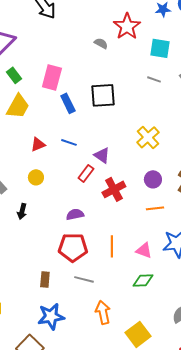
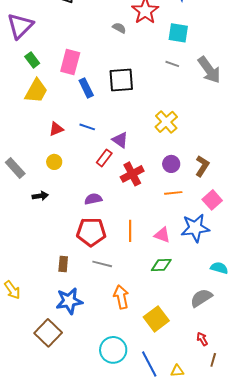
black arrow: (22, 211) -> (40, 196), turned -112

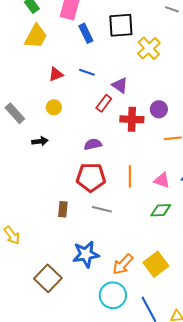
yellow cross: (166, 122) -> (149, 48), moved
purple circle: (171, 164) -> (159, 109), moved
red cross: (132, 174) -> (132, 119), turned 30
orange arrow: (121, 297) -> (123, 264), moved, turned -125
blue star: (69, 301) -> (86, 254), moved

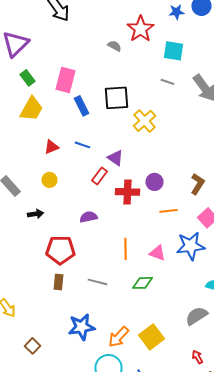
red pentagon: (91, 177) -> (60, 250), moved
green diamond: (161, 210) -> (142, 283), moved
brown square: (48, 278) -> (32, 346), moved, size x0.6

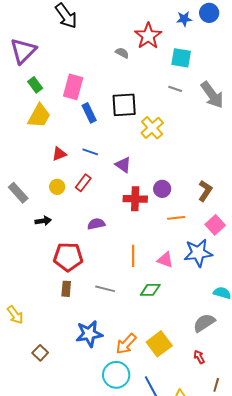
red rectangle: (100, 176) -> (83, 183), moved
red arrow: (198, 357) -> (199, 357), moved

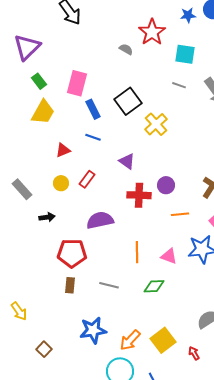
black square: (124, 105) -> (128, 101), turned -32
blue line: (90, 152) -> (93, 137), moved
purple semicircle: (96, 224) -> (100, 220), size x1.5
red arrow: (199, 357) -> (194, 353), moved

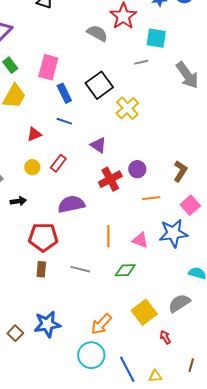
gray semicircle: (126, 49) -> (97, 33), size x1.5
gray line: (179, 85) -> (141, 62), moved, turned -32
red cross: (139, 195) -> (110, 179), turned -30
blue star: (93, 330) -> (47, 324), moved
yellow square: (163, 340) -> (144, 312), moved

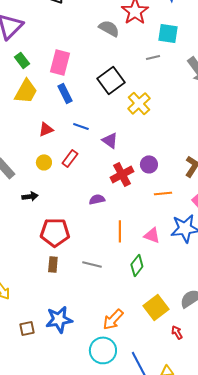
blue rectangle: (64, 93) -> (65, 93), moved
blue line: (64, 121) -> (81, 126), moved
purple semicircle: (71, 204) -> (97, 199), moved, size x0.6
green diamond: (125, 270) -> (137, 265), turned -50
brown square: (15, 333) -> (27, 328), turned 35

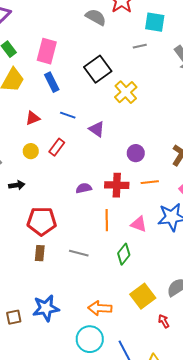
red cross: (122, 174) -> (117, 185), moved, turned 30
orange arrow: (113, 319) -> (100, 308), turned 50

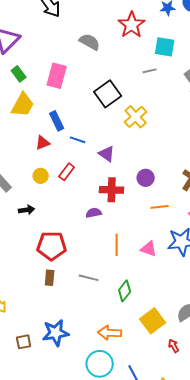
gray semicircle: (96, 17) -> (90, 42), moved
blue rectangle: (52, 82) -> (57, 121), moved
red cross: (117, 185) -> (112, 190), moved
green diamond: (124, 254) -> (125, 291), moved

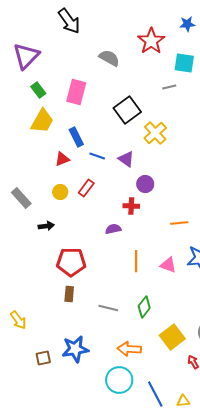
purple triangle: (107, 154) -> (126, 159), moved
purple circle: (146, 178) -> (145, 184), moved
red cross: (112, 190) -> (131, 206), size x0.7
gray line: (89, 278) -> (108, 308), moved

